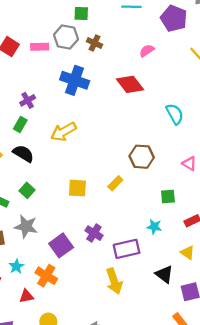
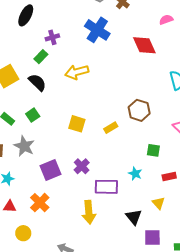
orange cross: (46, 276) -> (40, 203), moved

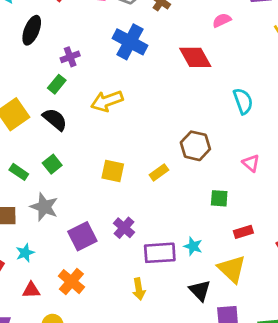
cyan star: (135, 174) -> (193, 246), moved
yellow triangle: (158, 203) -> (232, 269), size x1.6
yellow arrow: (89, 212) -> (139, 289), size x0.7

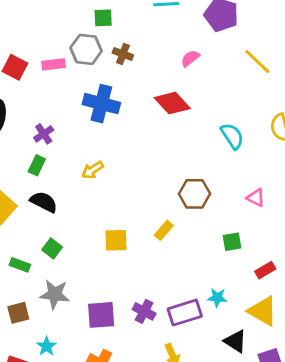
yellow arrow: (107, 101) -> (93, 170), size x0.7
purple cross: (124, 228) -> (144, 311), moved
purple square: (82, 236) -> (101, 315), turned 36

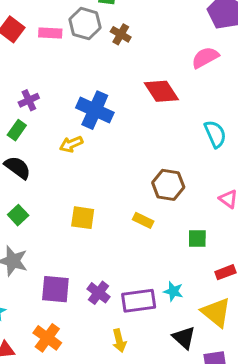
pink semicircle: (190, 58) -> (205, 58), moved, size x1.4
blue cross: (101, 104) -> (95, 110), moved
yellow rectangle: (164, 230) -> (143, 220), moved, turned 66

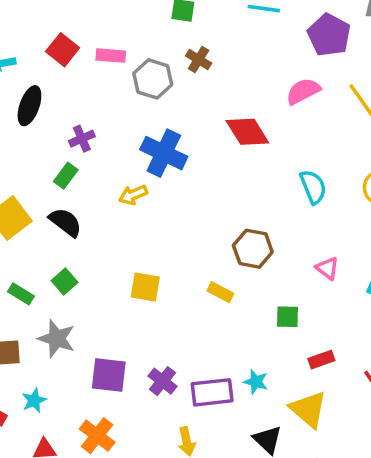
gray hexagon: (85, 24) -> (153, 79), moved

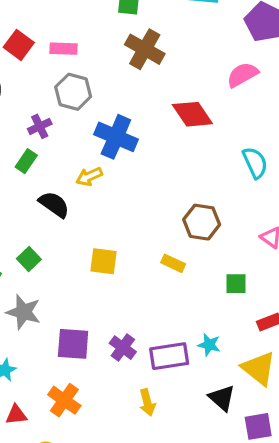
brown cross: (199, 60) -> (145, 49), size x1.6
gray hexagon: (153, 79) -> (73, 92), moved
black semicircle: (65, 222) -> (54, 204), moved

